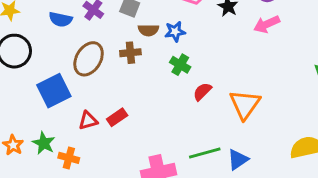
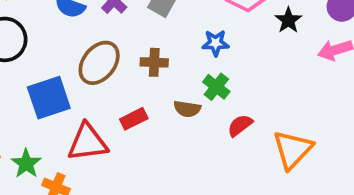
brown semicircle: (148, 30) -> (187, 109), moved
red rectangle: (117, 117) -> (134, 119), moved
red triangle: (88, 121) -> (88, 142), size x1.6

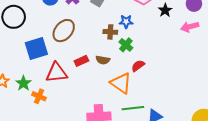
brown cross: (154, 62) -> (110, 32), moved
brown semicircle: (187, 109) -> (103, 60), moved
orange triangle: (293, 150) -> (121, 83), moved, turned -40

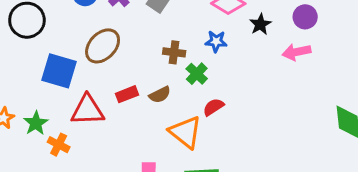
blue star: (126, 22) -> (216, 41), moved
blue square: (36, 48) -> (59, 71), turned 30
brown semicircle: (103, 60) -> (160, 95), turned -40

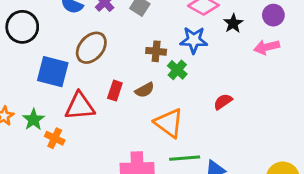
blue star: (216, 41) -> (194, 40), size x1.4
red rectangle: (127, 94) -> (115, 91), turned -48
red semicircle: (213, 107) -> (223, 102), moved

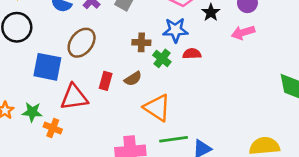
red semicircle: (223, 102) -> (192, 54), moved, turned 36
green star: (33, 120) -> (32, 112), turned -30

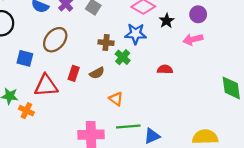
red semicircle: (192, 54) -> (165, 69), moved
blue square: (47, 67) -> (25, 58), size x0.7
orange triangle: (157, 108) -> (116, 99), size x0.6

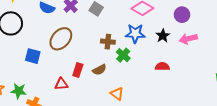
purple circle: (198, 14) -> (182, 15), moved
black star: (167, 21) -> (163, 36), moved
red triangle: (46, 86) -> (61, 84), moved, size x0.6

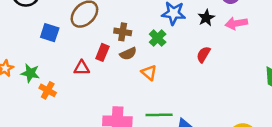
brown cross: (108, 42) -> (123, 32), moved
red semicircle: (162, 67) -> (203, 54), turned -64
orange triangle: (117, 94) -> (149, 73), moved

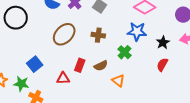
black star: (206, 18) -> (163, 42), moved
brown cross: (123, 32) -> (98, 35), moved
blue square: (50, 33) -> (35, 64), moved, turned 35

